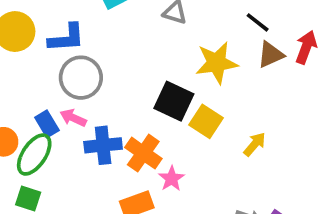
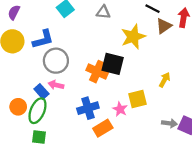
yellow square: (206, 121) -> (137, 99), moved, turned -36
blue cross: (103, 145) -> (88, 108), moved
orange cross: (143, 153) -> (97, 72), moved

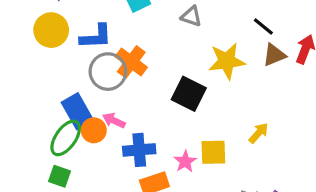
orange cross: (97, 72) -> (131, 62), moved
pink arrow: (56, 85) -> (114, 121), moved
blue rectangle: (41, 91) -> (77, 111), size x1.5
orange circle: (18, 107) -> (94, 130), moved

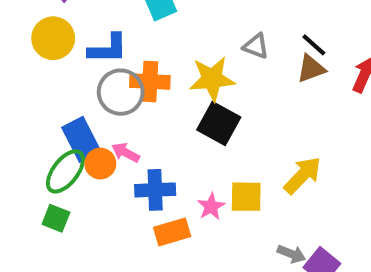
gray triangle: (191, 16) -> (256, 46), moved
brown triangle: (274, 55) -> (311, 69), moved
yellow star: (227, 61) -> (212, 79), moved
orange cross: (131, 62) -> (150, 82), turned -36
yellow arrow: (259, 133) -> (303, 175), size x1.5

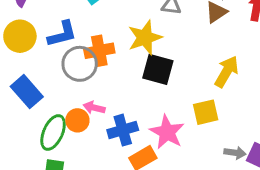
blue rectangle: (81, 139) -> (27, 92), moved
yellow arrow: (303, 175) -> (227, 72), moved
yellow square: (246, 197) -> (206, 112), moved
pink star: (211, 207) -> (167, 132), size x1.6

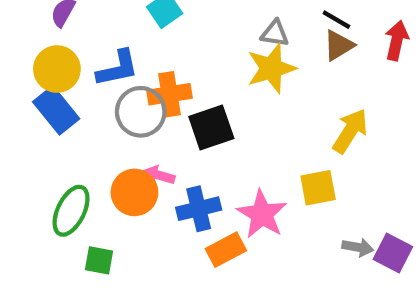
yellow star: (145, 38) -> (271, 68), moved
black square: (158, 69) -> (211, 128), moved, turned -36
blue rectangle: (27, 92) -> (56, 110), moved
orange circle: (77, 120) -> (134, 192), size x1.4
green ellipse: (53, 132) -> (71, 211), moved

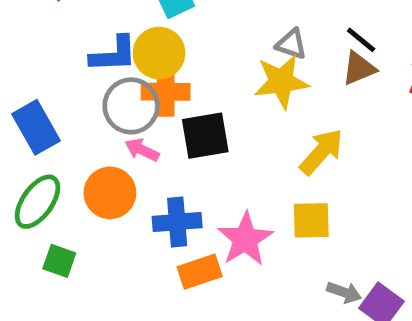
yellow circle: (57, 69) -> (159, 53), moved
blue rectangle: (56, 110) -> (36, 127), moved
yellow arrow: (350, 131) -> (321, 152), moved
pink arrow: (159, 175) -> (142, 150), moved

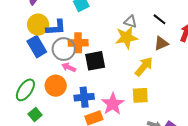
yellow circle: (159, 53) -> (38, 25), moved
brown triangle: (359, 68) -> (161, 43), moved
blue rectangle: (36, 127) -> (37, 47), moved
green square: (59, 261) -> (35, 115), turned 32

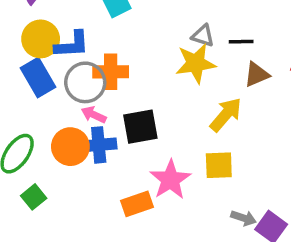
black line: (160, 19) -> (241, 42), moved, turned -40
black square: (95, 61) -> (140, 127), moved
blue cross: (84, 97) -> (99, 145), moved

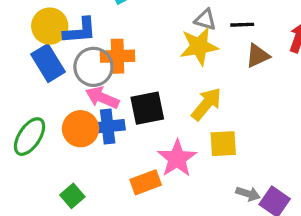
pink arrow: (94, 115) -> (102, 98), size x1.4
yellow arrow: (226, 115) -> (207, 104), moved
green square: (34, 197) -> (72, 196), moved

